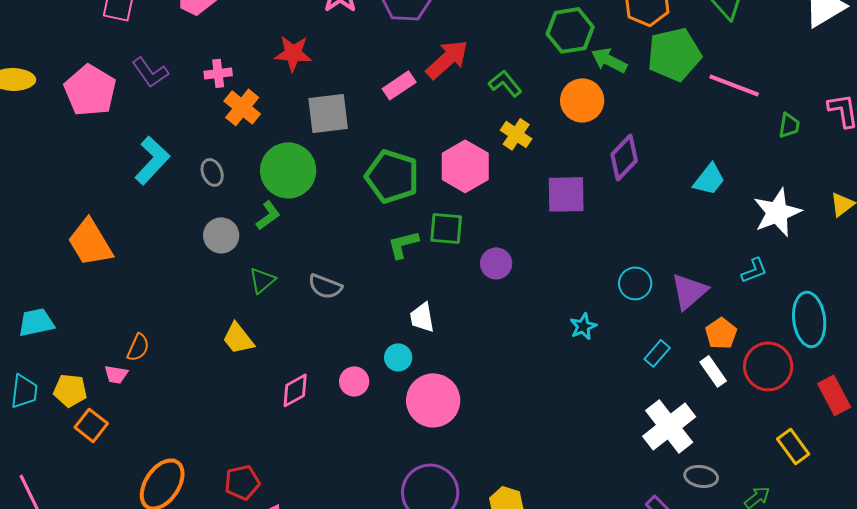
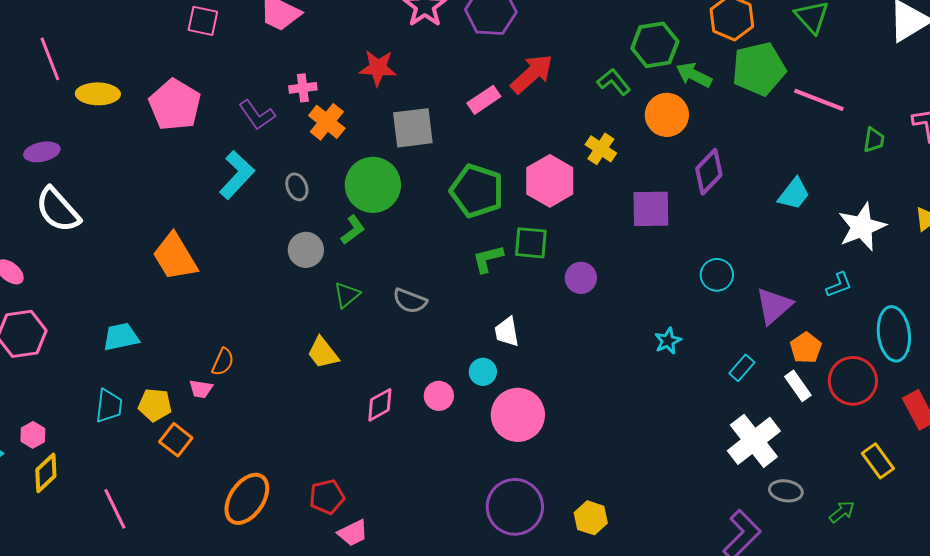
purple L-shape: (150, 72) -> (257, 115), moved
green L-shape: (505, 83) -> (614, 82), moved
cyan circle: (635, 283) -> (717, 275), moved

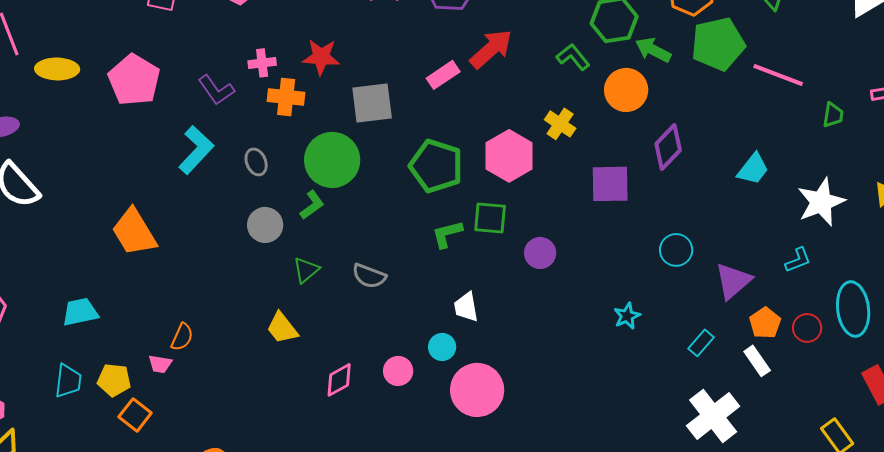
red star: (378, 68) -> (321, 57), moved
orange cross: (327, 122) -> (286, 97), turned -33
red circle: (853, 381) -> (807, 328), moved, size x0.6

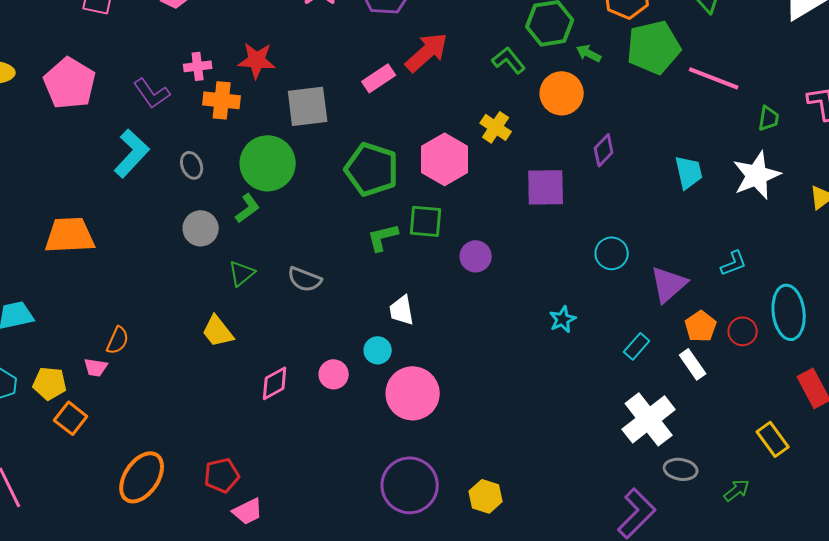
green arrow: (653, 50) -> (589, 53), size x0.7
purple diamond: (668, 147) -> (604, 150), size x0.7
cyan trapezoid: (753, 169) -> (689, 172), turned -51
white star: (821, 202) -> (757, 175), moved
orange trapezoid: (134, 232) -> (70, 235), turned 118

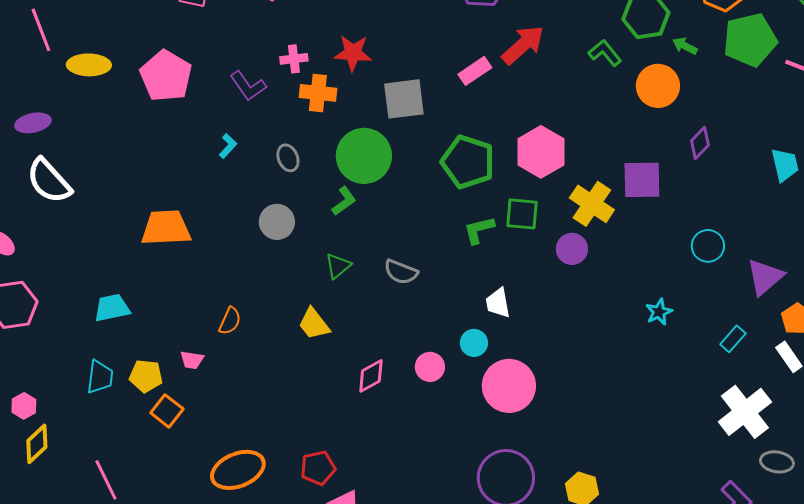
yellow cross: (496, 127) -> (592, 204), moved, size x1.4
cyan L-shape: (132, 153) -> (228, 146), size x0.5
gray circle: (201, 228) -> (277, 222), moved
orange semicircle: (118, 340) -> (230, 321), moved
orange ellipse: (142, 477) -> (238, 470), turned 34

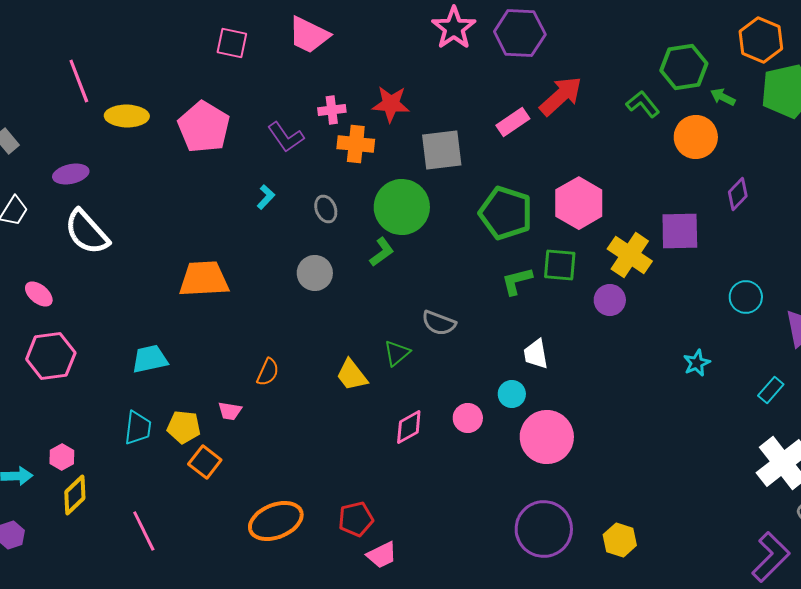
green triangle: (338, 266) -> (397, 353), moved

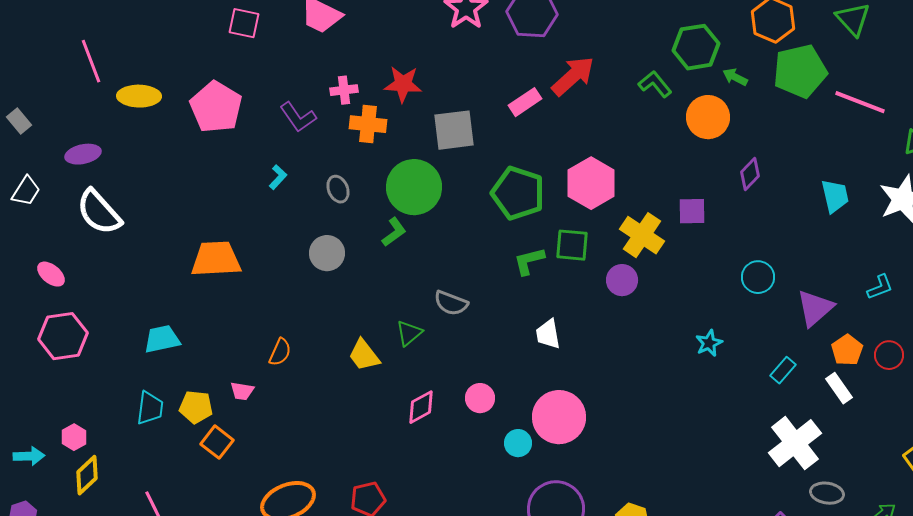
purple square: (680, 231) -> (692, 211), size x0.7
cyan circle: (512, 394) -> (518, 443), moved

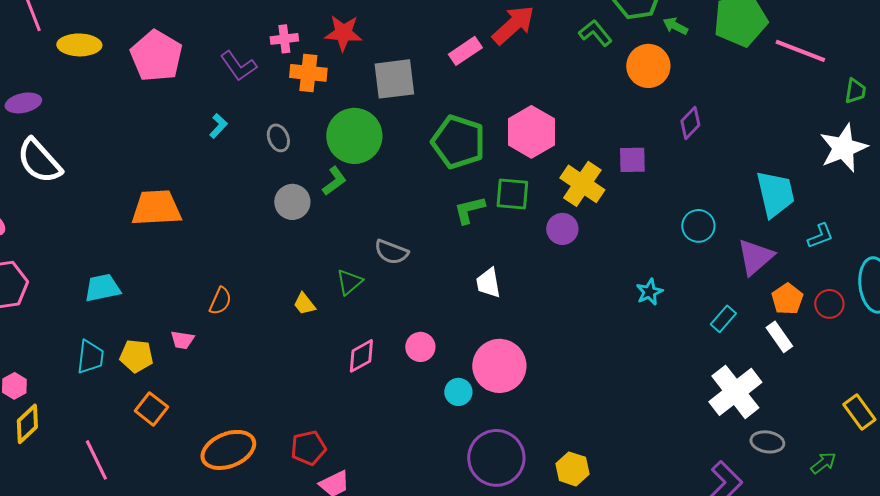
cyan trapezoid: (835, 196) -> (775, 194), moved, size x1.4
gray circle: (327, 253) -> (292, 202), moved
yellow trapezoid: (364, 355) -> (304, 304), size x0.7
orange square: (217, 442) -> (151, 409), moved

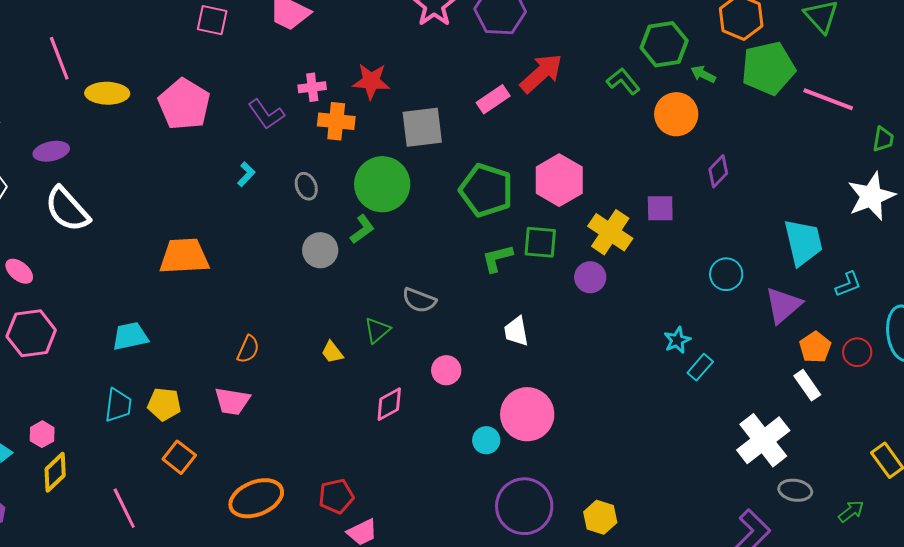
cyan rectangle: (723, 319) -> (700, 367), moved
pink trapezoid: (182, 340) -> (232, 401), moved, size x1.5
pink circle: (420, 347) -> (446, 370), moved

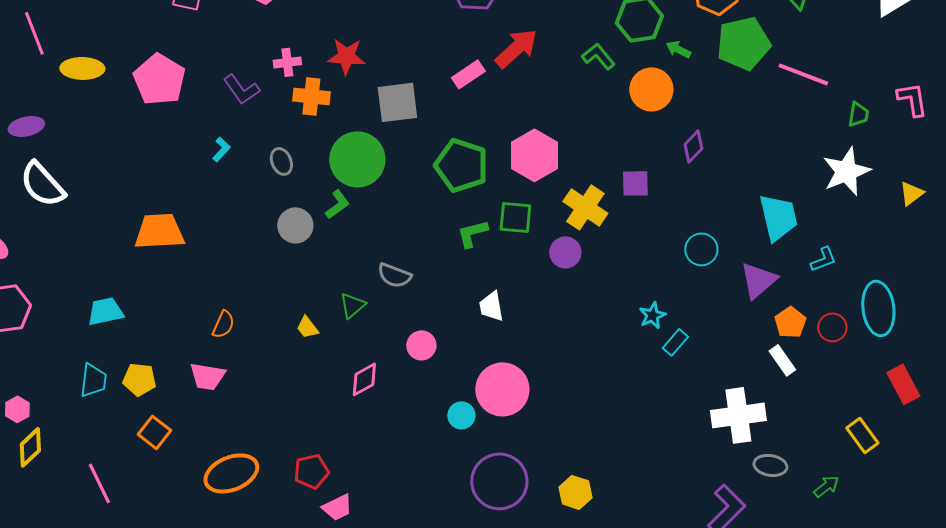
white cross: (763, 440) -> (738, 415), turned 30

